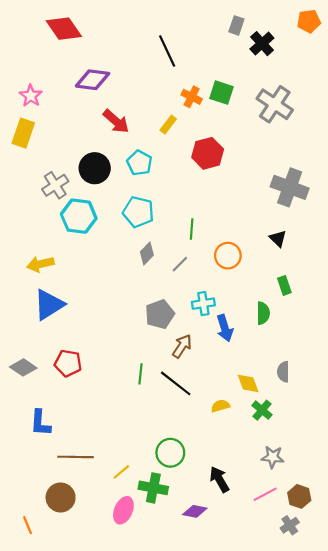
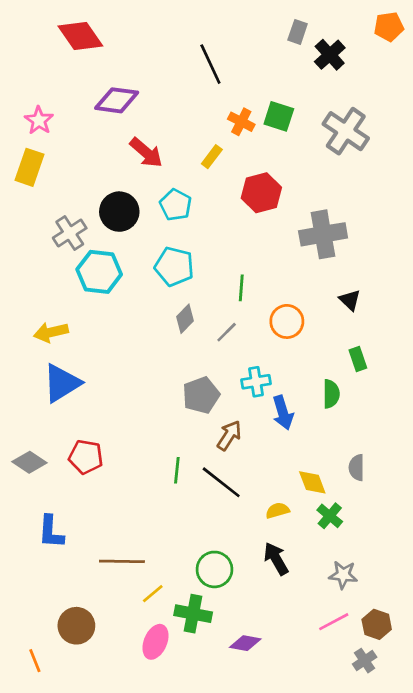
gray cross: (290, 187) -> (323, 234), moved, turned -30
brown line: (75, 457) -> (122, 561), moved
black arrow: (219, 479) -> (276, 559), moved

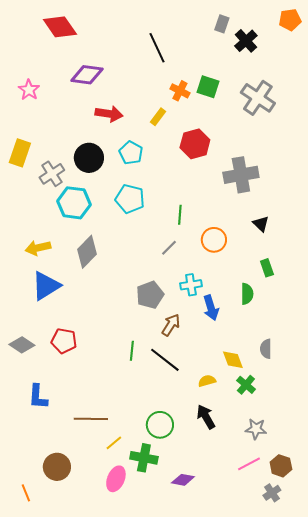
red arrow: (146, 153) -> (109, 114), turned -32
yellow rectangle: (29, 167) -> (20, 153), moved
gray diamond: (185, 319) -> (87, 252), moved, size x1.5

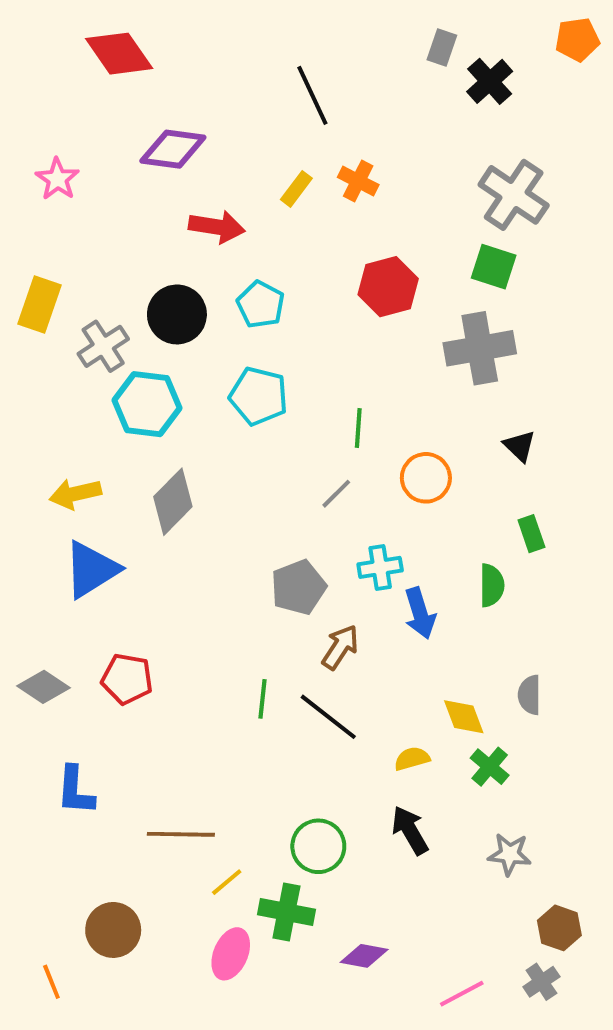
green square: (208, 87) -> (494, 267), moved
yellow rectangle: (158, 117) -> (296, 189), moved
pink line: (249, 464) -> (462, 994), moved

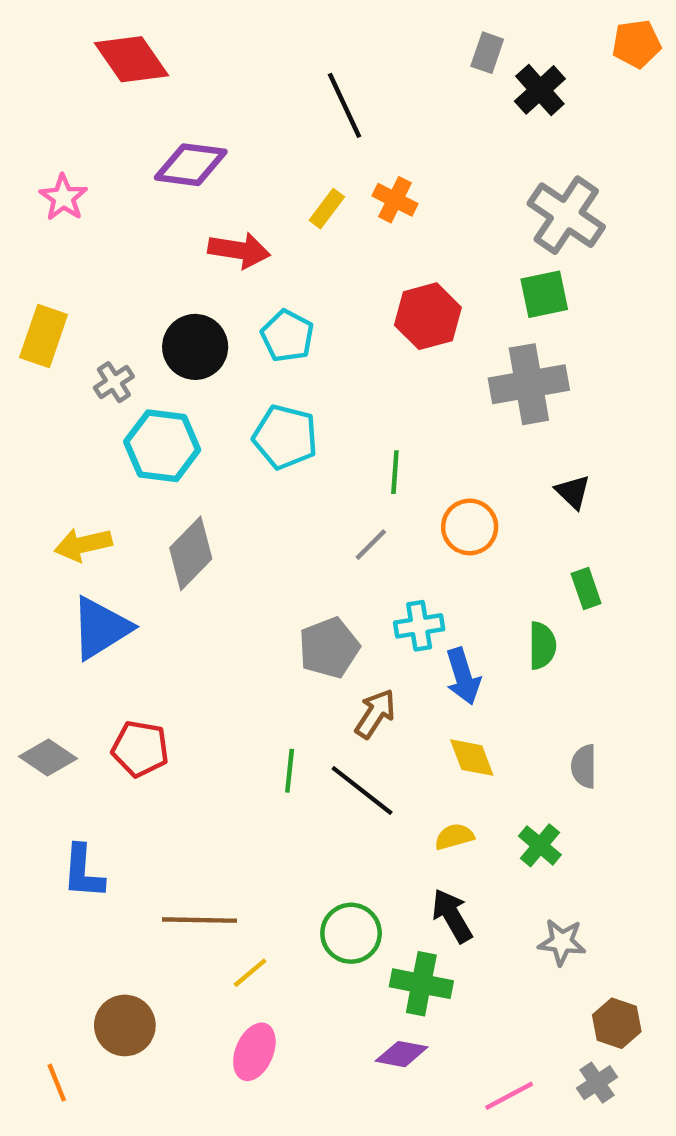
green square: (494, 267) -> (544, 294), turned -30
gray cross: (103, 346) -> (114, 382), size x0.7
yellow diamond: (464, 717) -> (472, 758), moved
green cross: (286, 912) -> (421, 984), moved

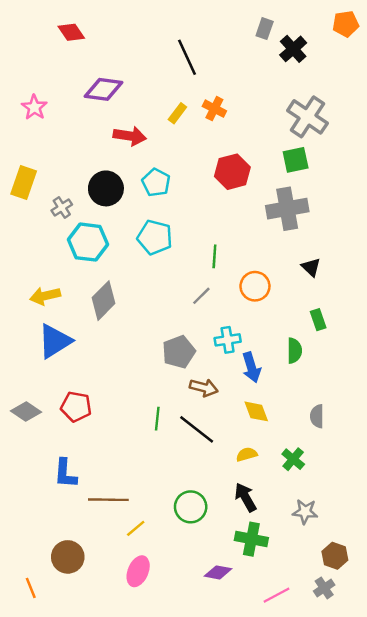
red diamond: (131, 59) -> (71, 32), size x0.7
brown arrow: (375, 714) -> (204, 388), turned 72
blue L-shape: (83, 872) -> (65, 473), moved
green cross: (421, 984) -> (251, 539), moved

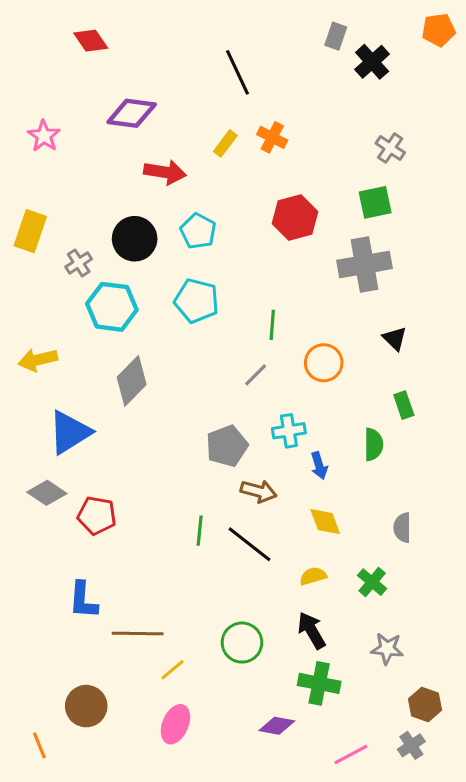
gray cross: (307, 117) -> (390, 148), size x0.6
yellow arrow: (45, 296) -> (38, 360), moved
blue arrow: (251, 367) -> (319, 466), size x0.7
gray diamond: (26, 411) -> (47, 493), moved

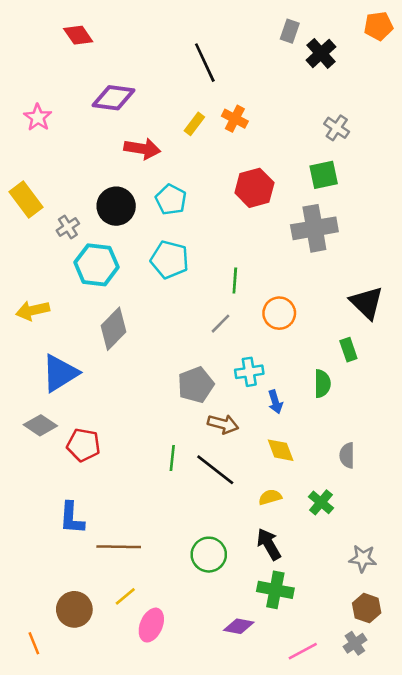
yellow rectangle: (30, 231) -> (26, 200), turned -56
black triangle: (395, 339) -> (367, 303), moved, size x1.6
gray star: (387, 649) -> (363, 558), moved
yellow line: (172, 670) -> (125, 596), moved

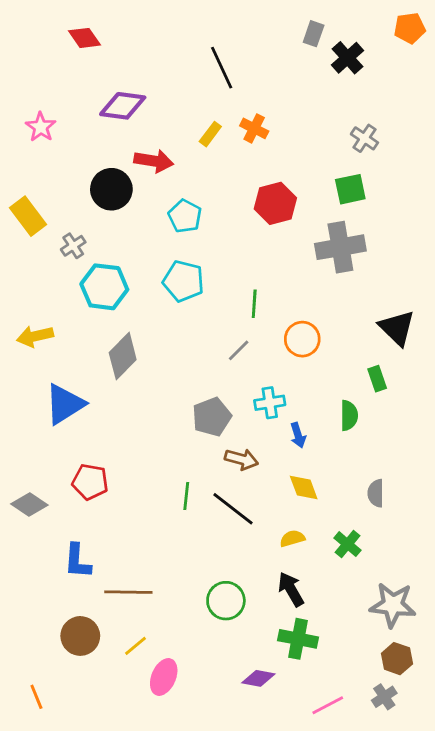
black circle: (116, 206) -> (111, 189), moved
gray diamond: (40, 425) -> (29, 505), moved
gray star: (363, 558) -> (393, 605), size x1.5
brown circle: (74, 609) -> (80, 636), moved

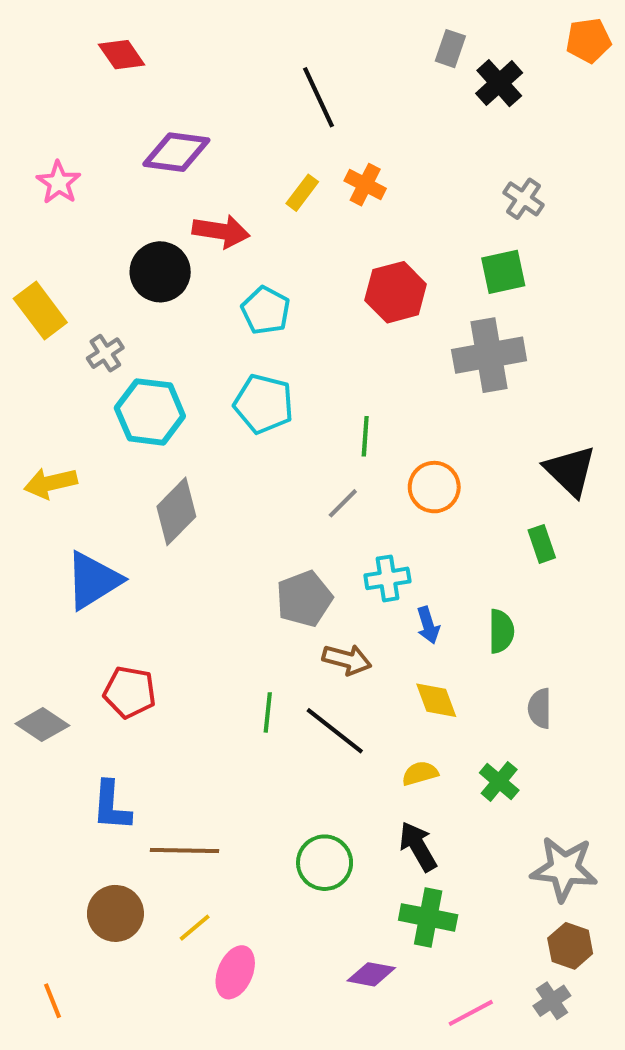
green semicircle: (349, 415) -> (501, 631), moved

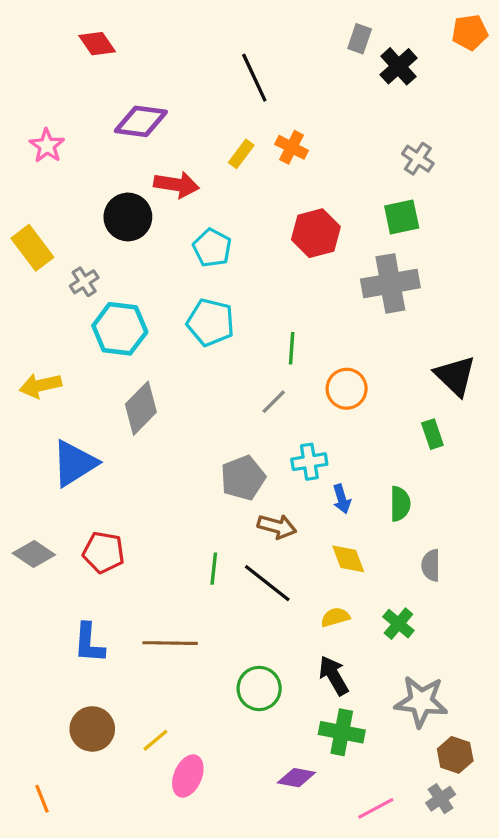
gray diamond: (42, 725) -> (34, 554), moved
brown line: (184, 850) -> (170, 643), moved
gray star: (564, 869) -> (421, 701), moved

